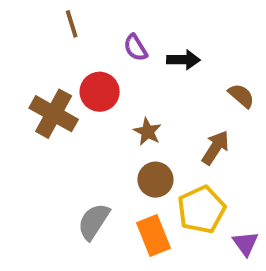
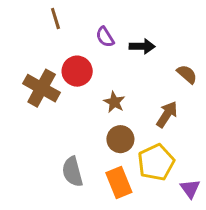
gray semicircle: (94, 222) -> (72, 172), turned -48

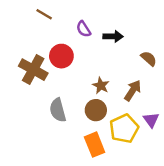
brown line: (55, 18) -> (44, 14), turned -42
brown star: (114, 102) -> (101, 86), moved
gray semicircle: (72, 172) -> (58, 110), moved
purple triangle: (190, 189) -> (151, 120), moved

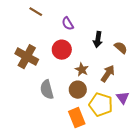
black arrow: (113, 36) -> (98, 40), moved, turned 98
red circle: (61, 56) -> (62, 50), moved
yellow pentagon: (124, 129) -> (101, 105), turned -30

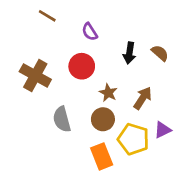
brown semicircle: (121, 48) -> (160, 53), moved
purple triangle: (123, 98) -> (163, 130), turned 40

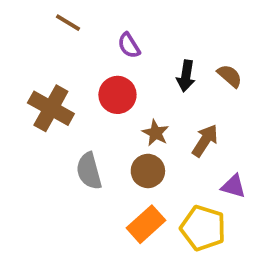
purple triangle: (163, 130) -> (233, 186), turned 42
yellow pentagon: (133, 139) -> (203, 228), moved
orange rectangle: (102, 156) -> (146, 224), turned 70

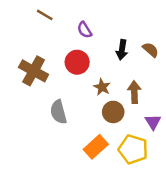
brown arrow: (205, 141) -> (134, 92), turned -35
brown circle: (148, 171) -> (113, 112), moved
purple triangle: (233, 186) -> (153, 122), turned 42

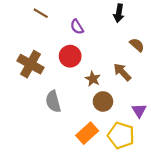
black arrow: (122, 50) -> (119, 13), moved
brown arrow: (134, 92) -> (122, 72), moved, turned -42

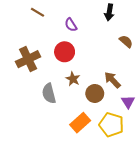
brown cross: (31, 64) -> (28, 59), turned 35
brown arrow: (122, 72) -> (112, 80), moved
brown star: (93, 79) -> (73, 79), moved

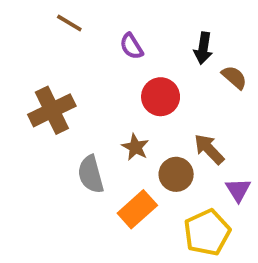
black arrow: (109, 12) -> (203, 48), moved
red circle: (65, 52) -> (161, 97), moved
orange rectangle: (80, 123) -> (137, 209), moved
yellow pentagon: (111, 125) -> (207, 233), turned 30

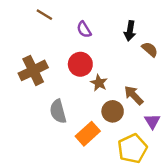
red circle: (161, 97) -> (80, 64), moved
brown star: (135, 147) -> (99, 83), moved

